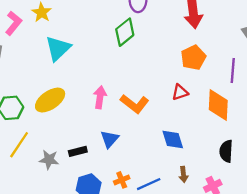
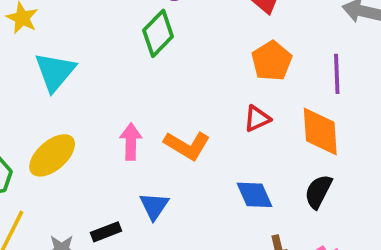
black semicircle: (226, 151) -> (318, 192), moved, turned 30

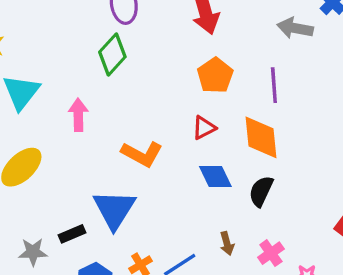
pink arrow: (131, 142) -> (78, 115), moved
blue diamond: (255, 195) -> (215, 177), moved
blue triangle: (154, 206) -> (114, 209), size x1.6

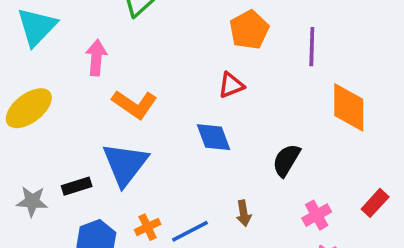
orange diamond: (261, 137) -> (349, 107), moved
orange L-shape: (142, 154) -> (135, 104), moved
blue diamond: (215, 177) -> (214, 137), moved
pink cross: (271, 253) -> (317, 215), moved

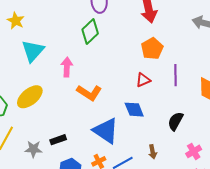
purple line: (312, 47) -> (176, 75), moved
blue triangle: (125, 164) -> (106, 131), moved, turned -32

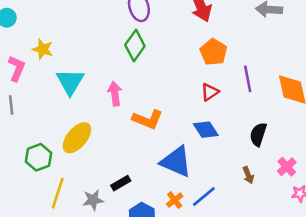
brown arrow: (153, 152) -> (248, 175), moved

